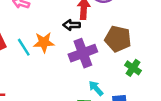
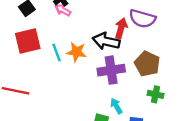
black arrow: (72, 25) -> (106, 41), size x1.6
green cross: (133, 68) -> (156, 94), turned -35

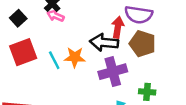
brown pentagon: (147, 64) -> (143, 44), moved
green cross: (156, 94) -> (147, 92), moved

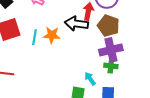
cyan line: (54, 60) -> (35, 37), turned 35
purple cross: (113, 72) -> (111, 50), moved

